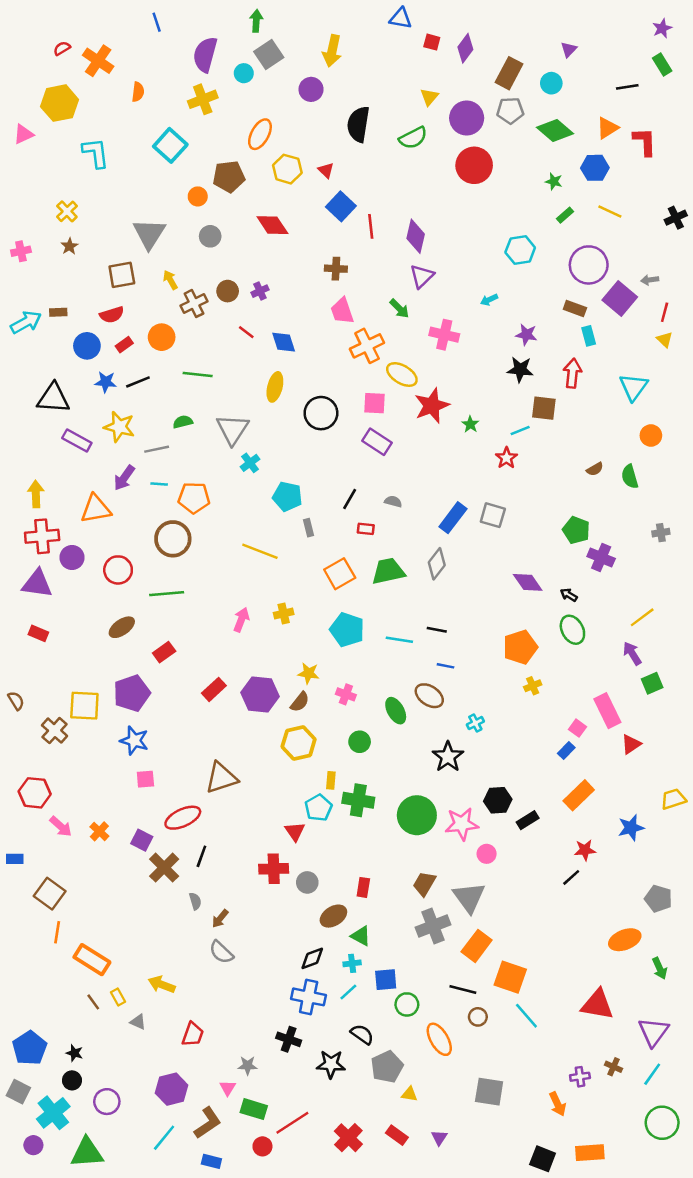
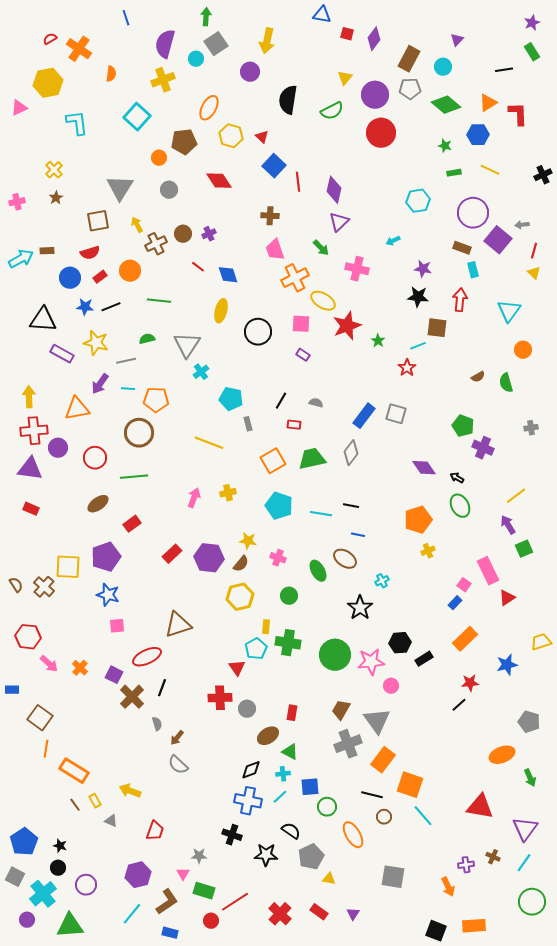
green rectangle: (565, 215) -> (454, 173), turned 32
purple rectangle: (377, 442) -> (303, 355), size x0.6
brown semicircle: (16, 701) -> (16, 585), moved

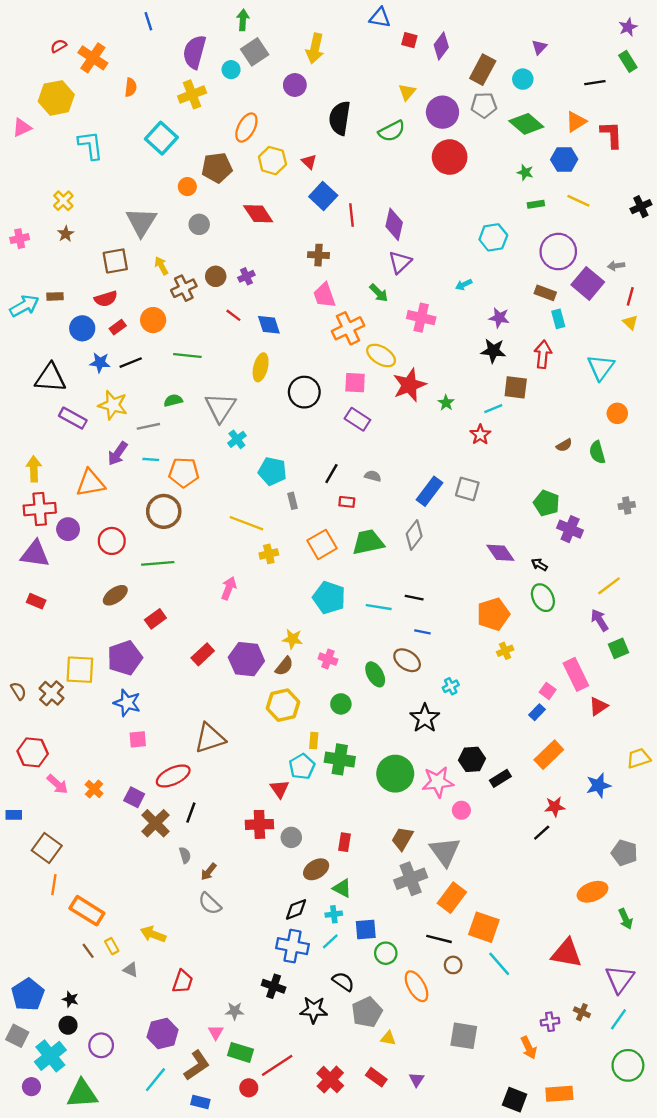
purple rectangle: (303, 355) -> (357, 419), size x1.5
yellow cross: (228, 493) -> (269, 554), moved

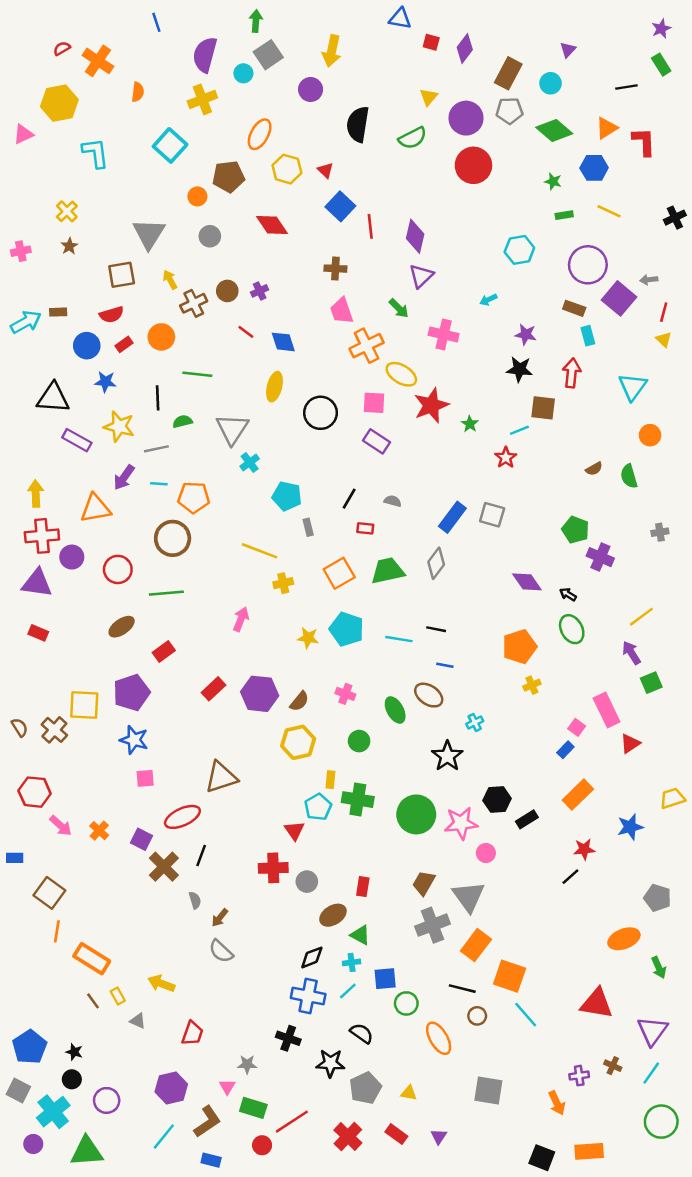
black line: (131, 363) -> (158, 398), moved, turned -70
yellow star: (292, 639) -> (308, 638), moved
gray pentagon: (367, 1012) -> (365, 1088), moved

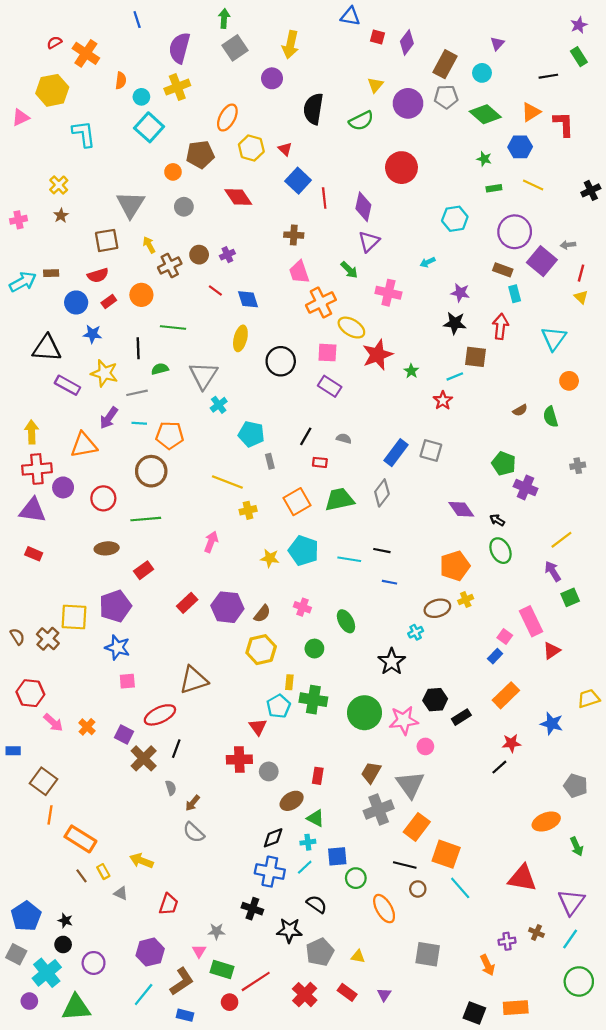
cyan circle: (243, 73) -> (141, 97), moved
red circle: (473, 165) -> (401, 168), moved
brown ellipse: (122, 627) -> (107, 548), turned 30
brown ellipse: (429, 695) -> (437, 608), moved, turned -50
blue star: (630, 827) -> (552, 724), turned 30

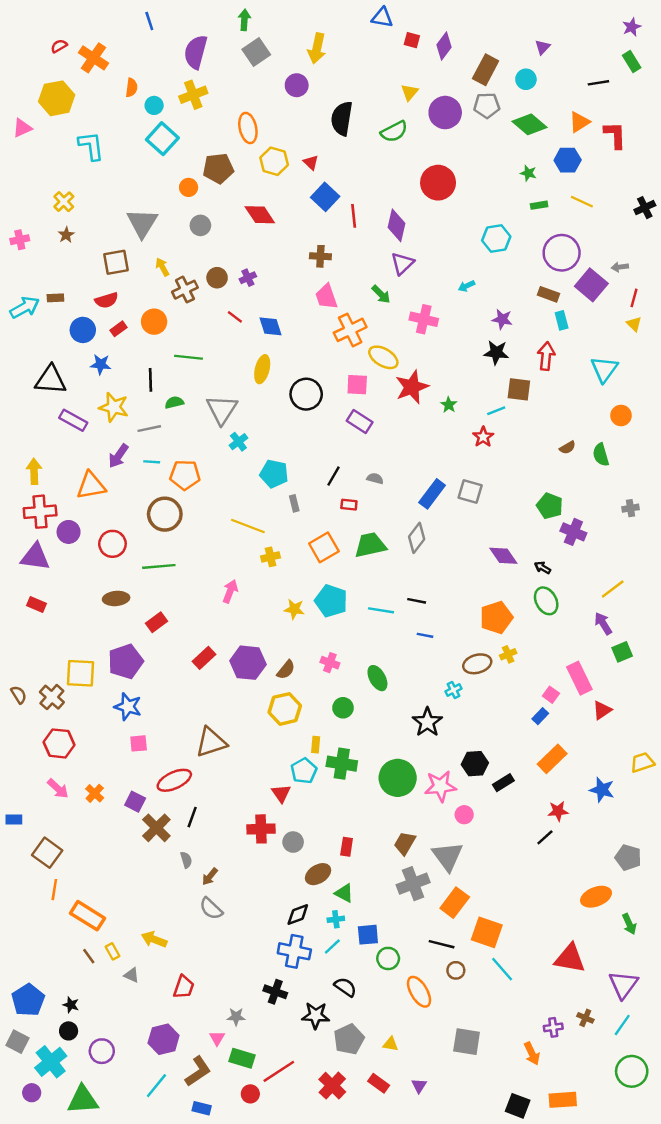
orange ellipse: (227, 118) -> (248, 128), turned -40
red hexagon: (30, 693) -> (59, 743), moved

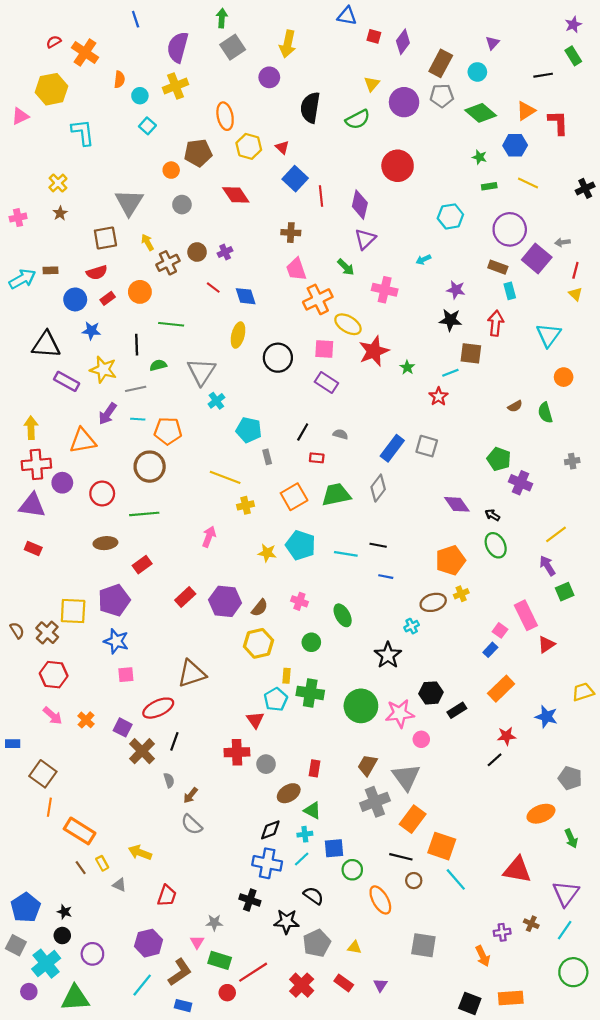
cyan square: (162, 139) -> (147, 126), size x0.6

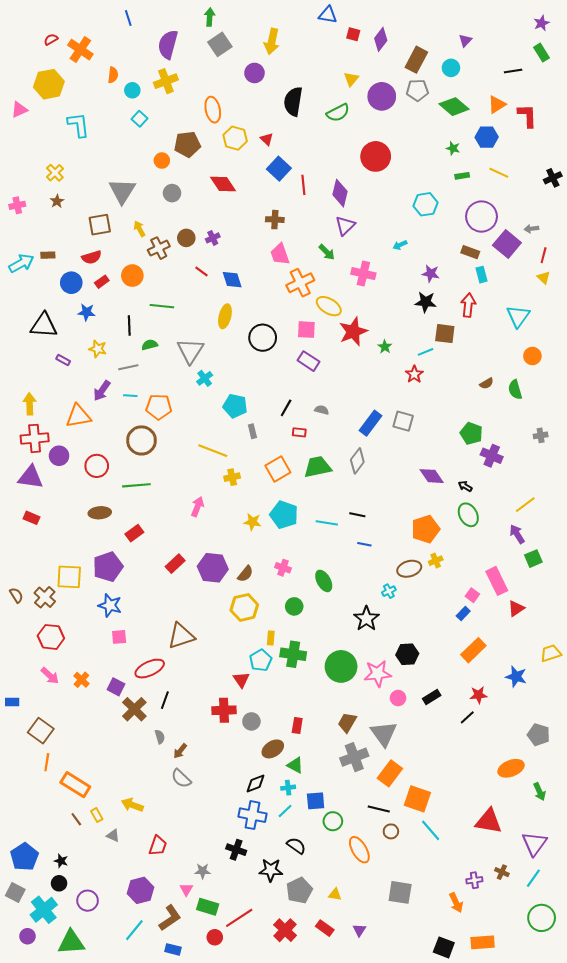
yellow star: (103, 370) -> (98, 349), size x0.7
purple rectangle: (67, 381) -> (63, 360), size x0.6
black rectangle: (457, 710) -> (432, 697), moved

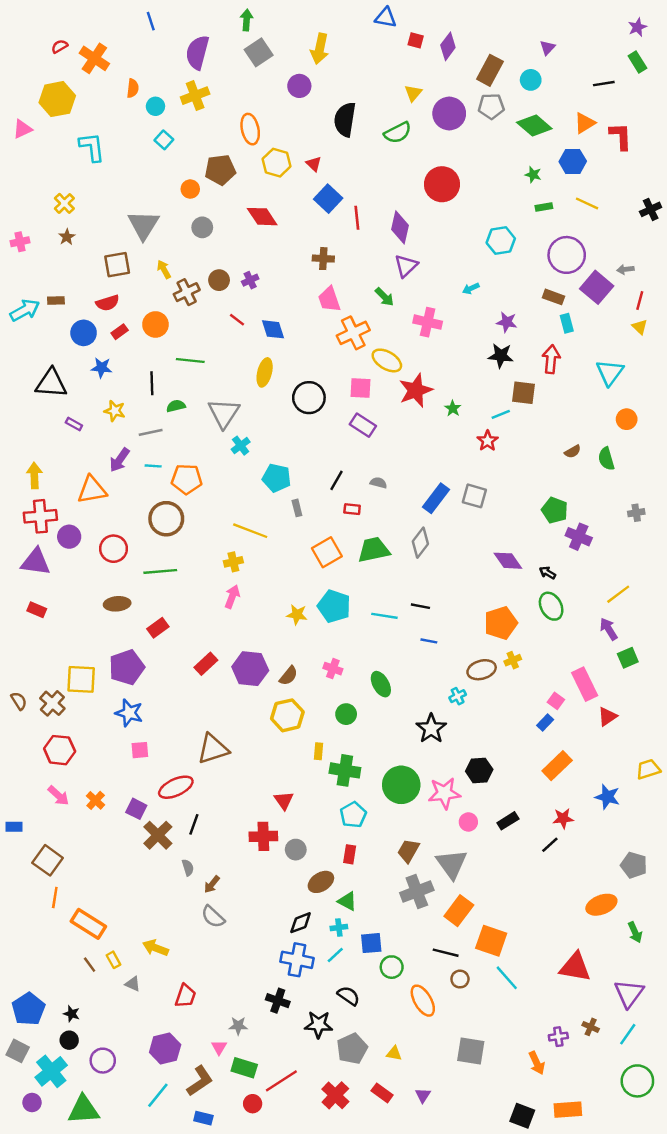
yellow cross: (232, 477) -> (233, 562), moved
cyan pentagon: (261, 660) -> (353, 815), moved

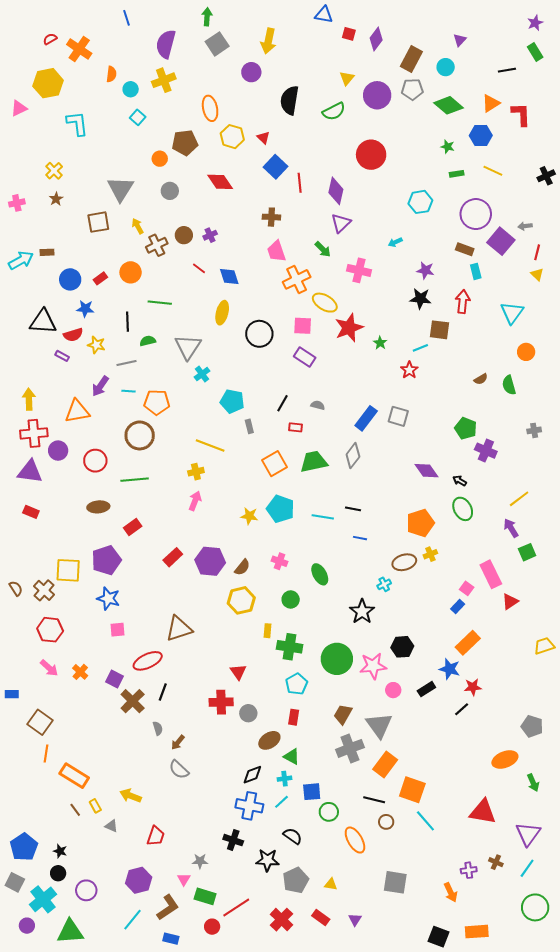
red semicircle: (108, 303) -> (73, 335), moved
blue star: (607, 797) -> (450, 669), moved

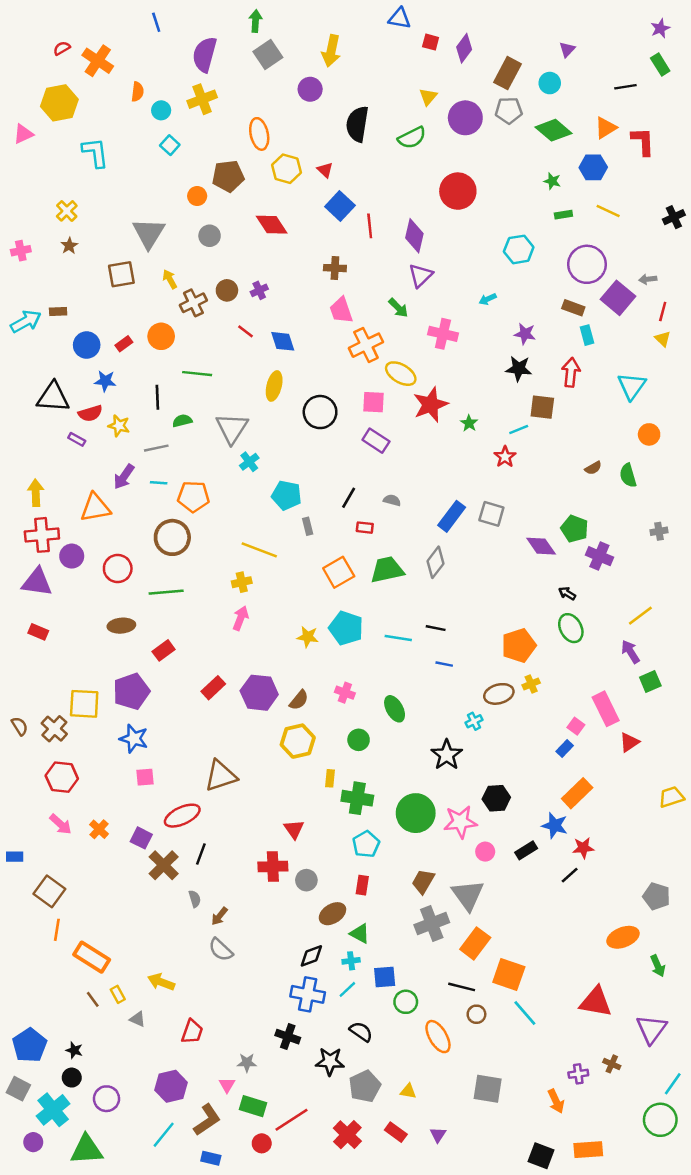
purple diamond: (426, 471) -> (541, 546), moved
cyan line: (527, 868) -> (673, 1084), moved

